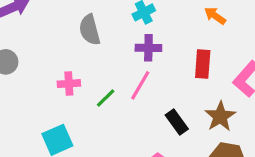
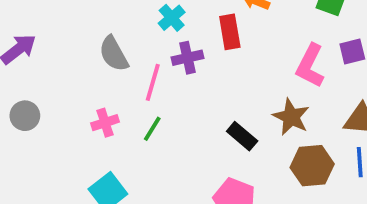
red rectangle: (203, 64) -> (230, 32), moved
pink line: (140, 85) -> (153, 82), moved

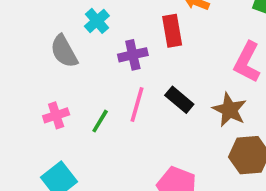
cyan cross: (172, 18) -> (97, 21), moved
pink line: (153, 82) -> (137, 104), moved
black rectangle: (242, 136) -> (179, 100), moved

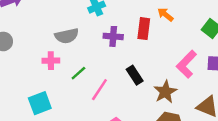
gray semicircle: (64, 51) -> (67, 36), moved, turned -90
pink line: (137, 104) -> (99, 90), moved

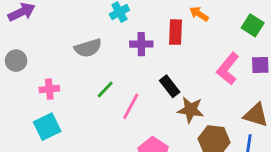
pink cross: (51, 61) -> (49, 89), moved
brown star: (165, 92) -> (191, 110), moved, turned -30
cyan square: (40, 103) -> (47, 127), moved

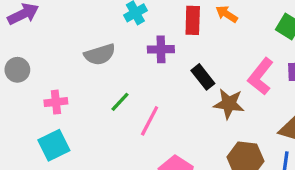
red rectangle: (176, 32) -> (193, 20), moved
black rectangle: (170, 86) -> (203, 77), moved
brown star: (191, 110) -> (229, 104), moved

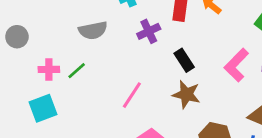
purple cross: (161, 49) -> (149, 31), turned -30
green line: (120, 102) -> (77, 71), moved
brown star: (229, 104) -> (186, 94), moved

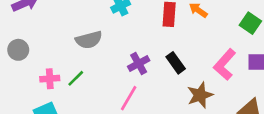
purple cross: (149, 31) -> (139, 64), moved
brown star: (186, 94) -> (200, 95), moved, turned -30

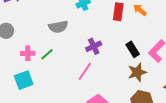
black rectangle: (176, 63) -> (133, 49), moved

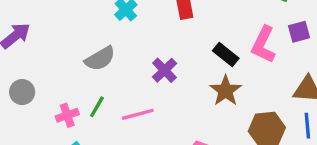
pink line: (85, 71) -> (138, 114), moved, turned 60
brown star: (137, 72) -> (226, 91), moved

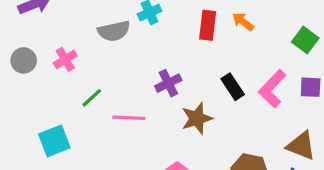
gray semicircle: (100, 59) -> (114, 31), moved
brown star: (226, 91) -> (197, 118), moved
pink cross: (67, 115) -> (65, 59), moved, turned -30

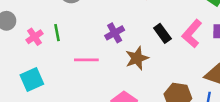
pink cross: (65, 59) -> (34, 37), moved
green line: (92, 98) -> (57, 33), moved, turned -56

